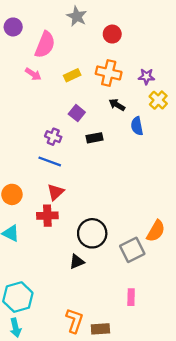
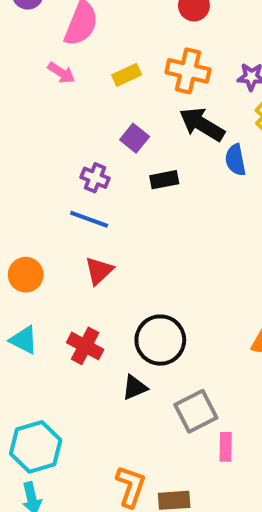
black arrow: (117, 105) -> (202, 124), size x1.6
red cross: (47, 216) -> (85, 346), moved, turned 30
gray square: (132, 250) -> (196, 411), moved

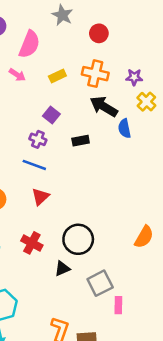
purple square: (135, 138) -> (51, 115), moved

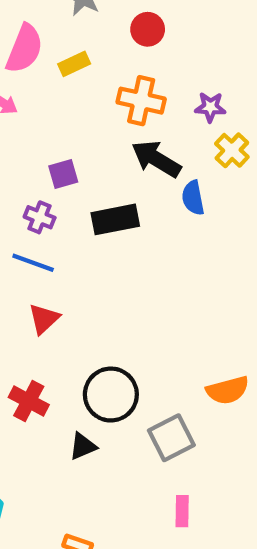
yellow rectangle: (57, 76) -> (74, 64), moved
purple square: (51, 115) -> (63, 174), turned 35
black rectangle: (81, 141) -> (115, 219), size x1.5
orange semicircle: (144, 237) -> (228, 390), turned 45
gray square: (100, 283) -> (171, 438), moved

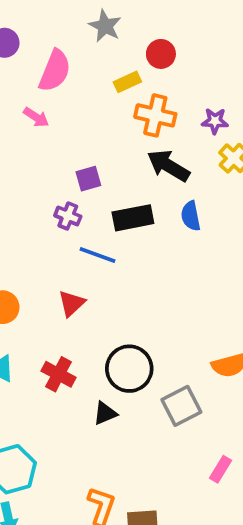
yellow rectangle: (74, 64) -> (127, 82), moved
blue semicircle: (193, 198) -> (191, 216), moved
blue line: (33, 263) -> (98, 255), moved
pink rectangle: (182, 511) -> (220, 469), moved, turned 30

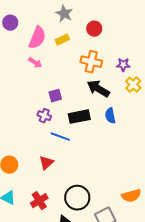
yellow rectangle: (127, 82) -> (62, 40), moved
pink arrow: (36, 117) -> (35, 63), moved
red cross: (58, 374) -> (39, 201), turned 30

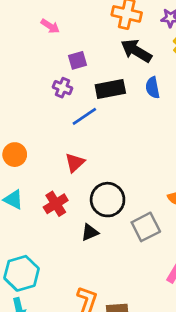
pink arrow: (35, 63) -> (50, 26), moved
blue line: (60, 137) -> (84, 116), turned -54
red triangle: (46, 163) -> (75, 163), moved

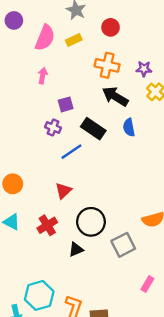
pink arrow: (50, 26) -> (43, 76), turned -112
black rectangle: (110, 89) -> (93, 129), turned 45
cyan hexagon: (22, 273) -> (39, 295), moved

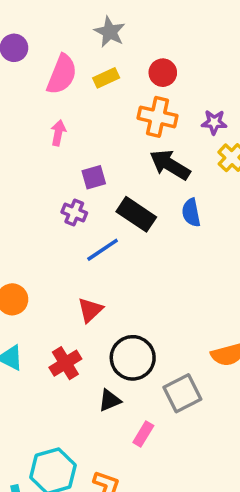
red circle: (111, 27) -> (163, 73), moved
pink rectangle: (147, 284) -> (143, 434), moved

